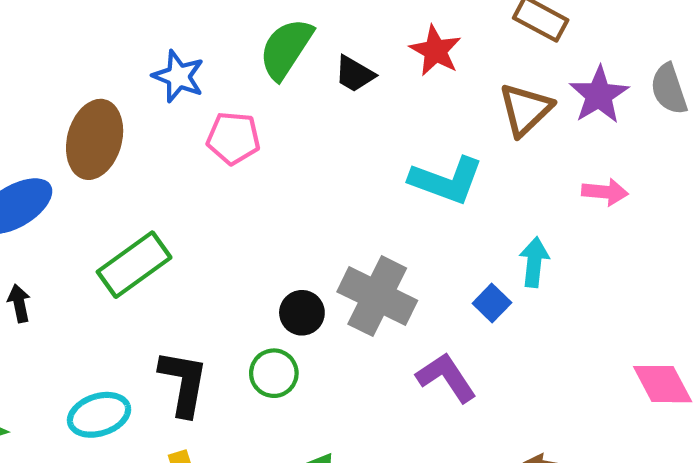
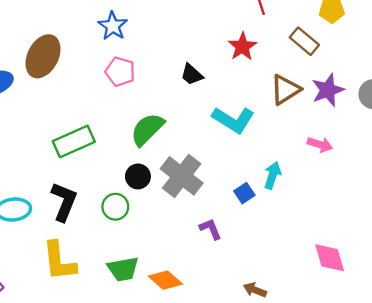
green semicircle: (286, 49) -> (147, 129), moved
black trapezoid: (354, 74) -> (192, 75), moved
blue star: (178, 76) -> (113, 26), moved
green rectangle: (134, 265) -> (74, 141), moved
purple L-shape: (446, 377) -> (211, 229), size x0.7

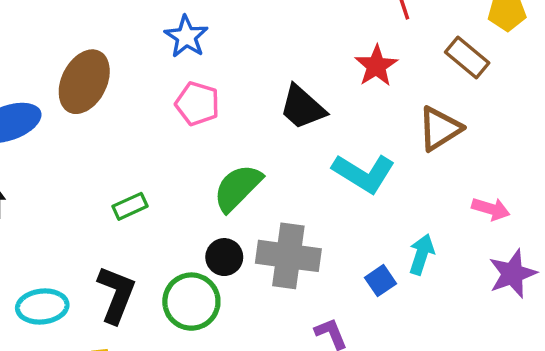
black trapezoid: (192, 75) -> (302, 107), size x1.4
purple star: (328, 90) -> (513, 274), moved
green rectangle: (74, 141) -> (130, 206), size x0.6
gray cross: (182, 176) -> (288, 256), turned -30
green circle: (115, 207) -> (191, 302), size x1.4

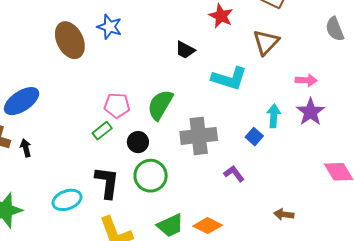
brown ellipse: (84, 82) -> (70, 40), moved, turned -39
pink pentagon: (197, 104) -> (117, 105), moved
black trapezoid: (302, 107) -> (185, 50), size x0.7
black circle: (224, 257) -> (138, 142), moved
purple star: (513, 274) -> (310, 112), moved

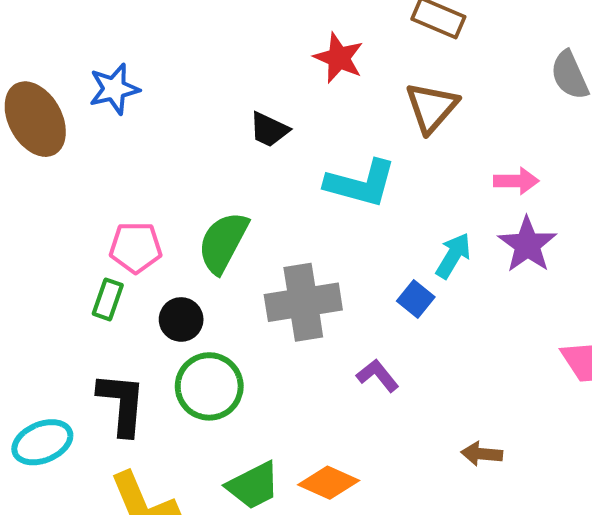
blue star: (109, 27) -> (114, 89), turned -30
cyan arrow: (274, 116) -> (453, 256), turned 30
green rectangle: (102, 131) -> (108, 299), turned -30

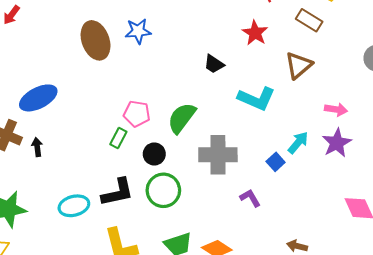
black L-shape: (122, 404) -> (117, 192), turned 64

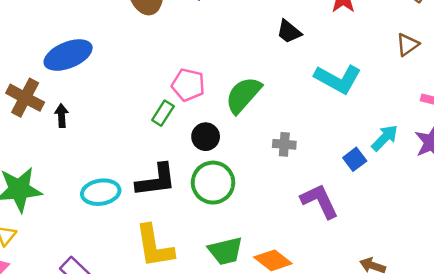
brown triangle: (299, 65) -> (408, 45), moved, size x0.7
gray cross: (218, 155) -> (284, 144), size x0.5
purple L-shape: (250, 198) -> (320, 201), size x1.5

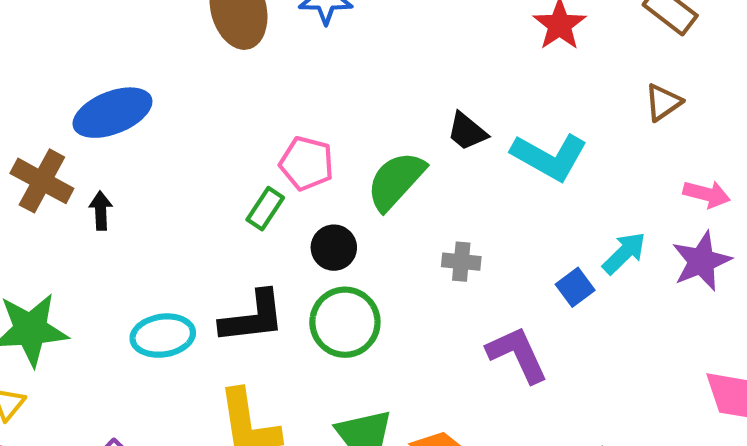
black trapezoid: (289, 32) -> (467, 131), moved

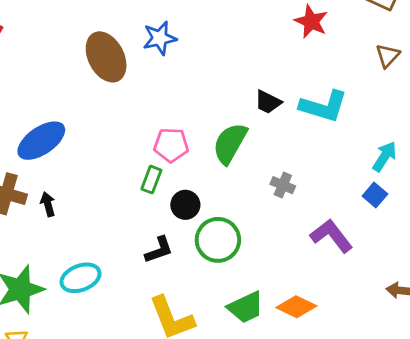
black circle: (334, 248) -> (185, 205), moved
gray cross: (461, 262) -> (283, 185), turned 30
blue square: (575, 287) -> (375, 195), moved
black L-shape: (253, 317) -> (159, 250), size x0.7
cyan ellipse: (163, 336) -> (81, 278), moved

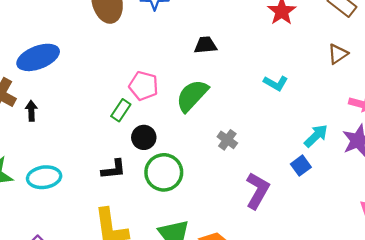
black trapezoid: (268, 102) -> (205, 45), moved, turned 135
cyan L-shape: (324, 106) -> (276, 83), size x0.6
purple L-shape: (331, 236) -> (257, 191), turned 54

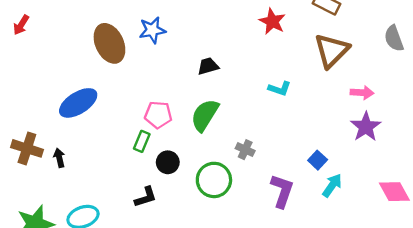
brown triangle: (338, 54) -> (332, 51), size x1.8
blue ellipse: (38, 57) -> (78, 103), moved
cyan arrow: (316, 136) -> (332, 185), moved
green circle: (164, 172) -> (214, 180), moved

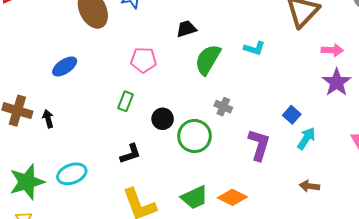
blue ellipse: (78, 103) -> (65, 66), size x0.7
pink pentagon: (158, 115) -> (143, 60), moved
green semicircle: (205, 115) -> (208, 60), moved
black circle: (168, 162) -> (163, 119), moved

